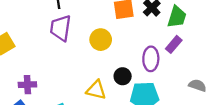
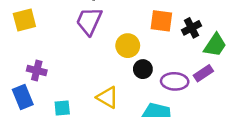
purple ellipse: (151, 59) -> (175, 81), turned 75
black circle: (123, 76) -> (143, 69), moved

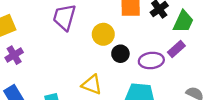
purple cross: (37, 70) -> (14, 55), moved, turned -36

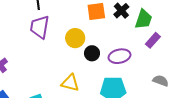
purple rectangle: (176, 49) -> (153, 40), moved

